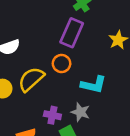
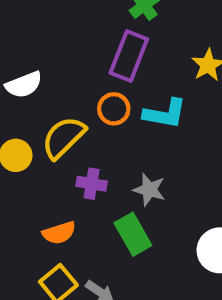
cyan L-shape: (93, 85) -> (165, 114), moved
purple cross: (52, 115) -> (92, 184), moved

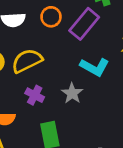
orange circle: (114, 109) -> (51, 17), moved
gray star: (149, 190) -> (72, 93), moved

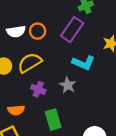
orange circle: (51, 17) -> (38, 31), moved

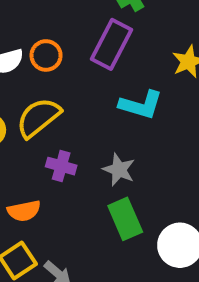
gray star: (68, 85) -> (119, 170), moved
green rectangle: (53, 120) -> (125, 219), moved

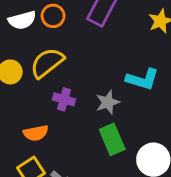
cyan L-shape: (141, 105) -> (142, 79), moved
gray star: (119, 170) -> (108, 102), turned 30

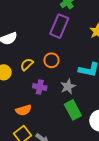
orange circle: (53, 16) -> (51, 60), moved
yellow semicircle: (47, 63) -> (27, 64), size x0.6

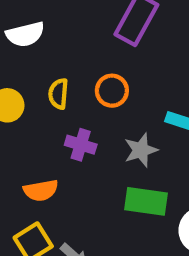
yellow semicircle: (27, 64) -> (58, 94), turned -48
green rectangle: (73, 110) -> (146, 201), turned -60

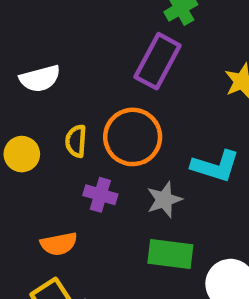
orange circle: (112, 91) -> (133, 137), size x1.6

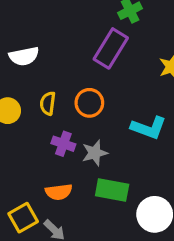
orange circle: (133, 137) -> (89, 103), size x0.7
gray star: (164, 200) -> (95, 153), moved
orange semicircle: (59, 244) -> (59, 192), moved

